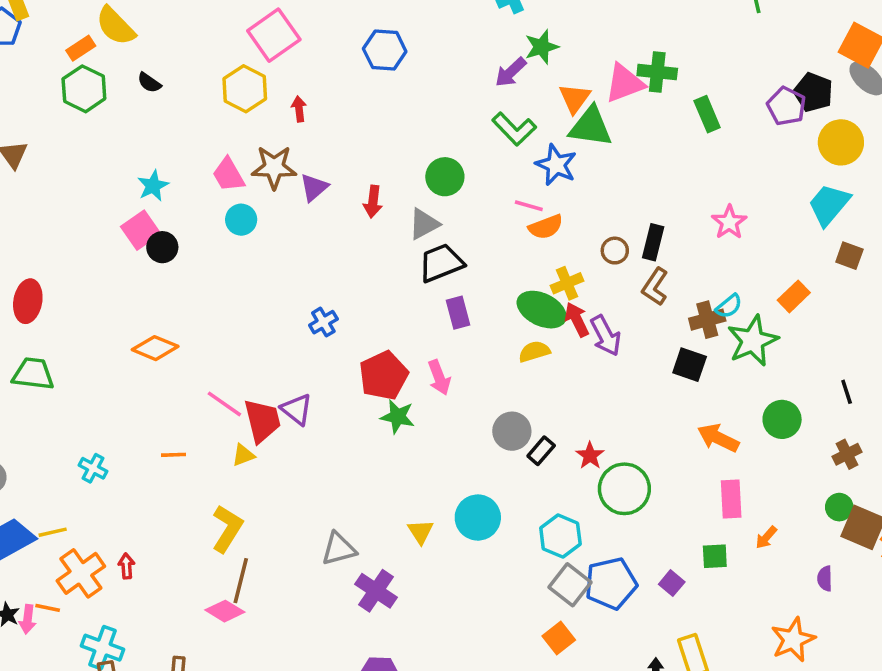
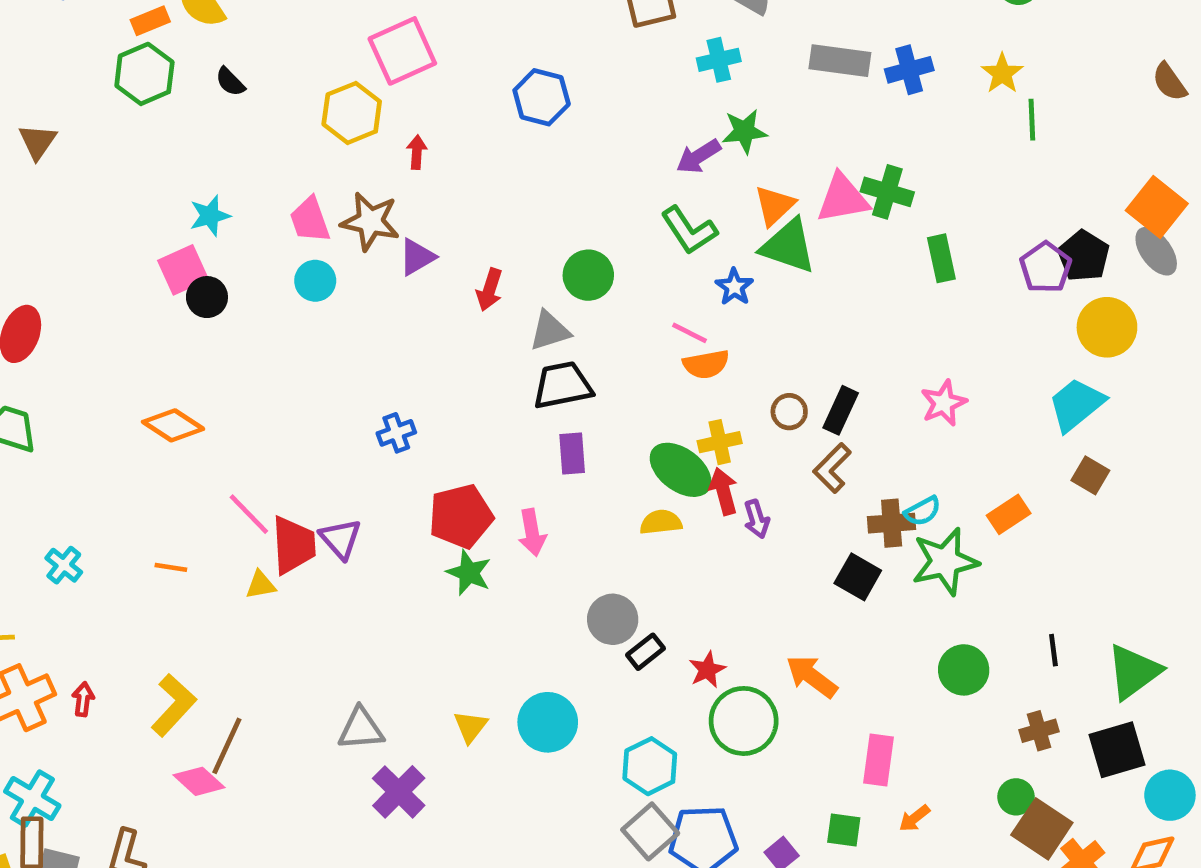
blue star: (556, 165) -> (734, 287), size x0.7
purple arrow: (606, 336) -> (757, 519), size x0.7
orange arrow: (718, 438) -> (812, 676), moved
yellow L-shape: (227, 529) -> (174, 705), moved

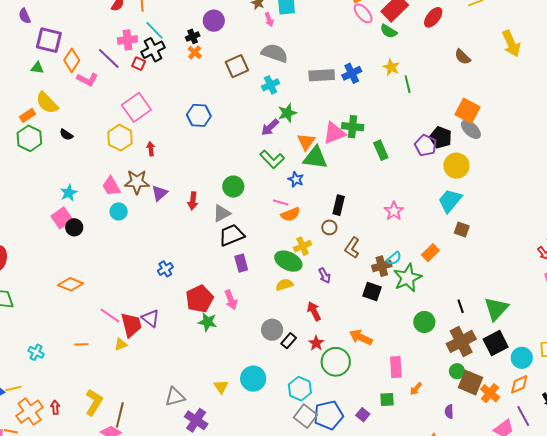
black rectangle: (841, 410) -> (339, 205), moved
red arrow: (723, 491) -> (314, 311), moved
brown cross: (1039, 731) -> (461, 341), size x1.8

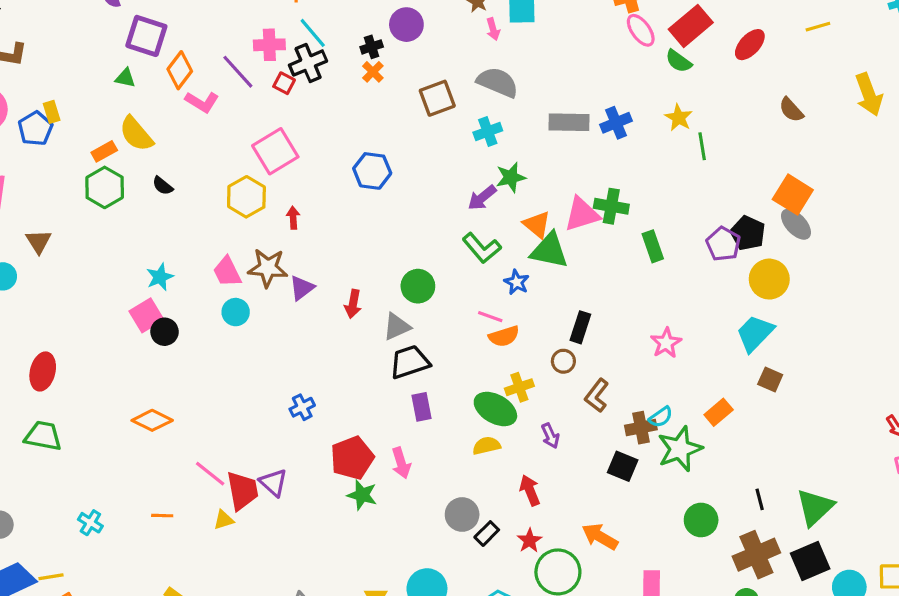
orange triangle: (306, 142) -> (537, 225), turned -30

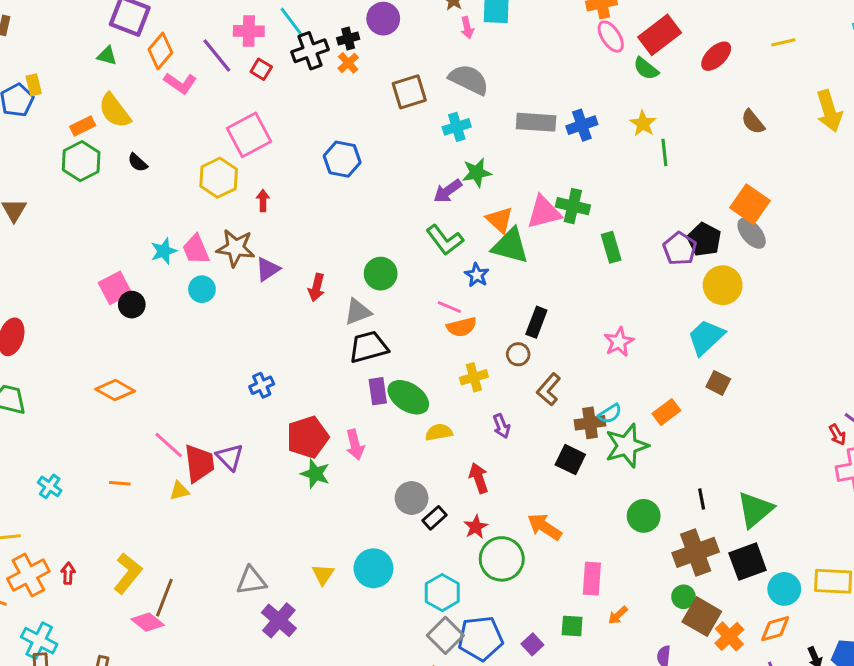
black cross: (308, 63) -> (310, 51), moved
cyan star: (160, 277) -> (164, 251), moved
green ellipse: (495, 409) -> (408, 397), moved

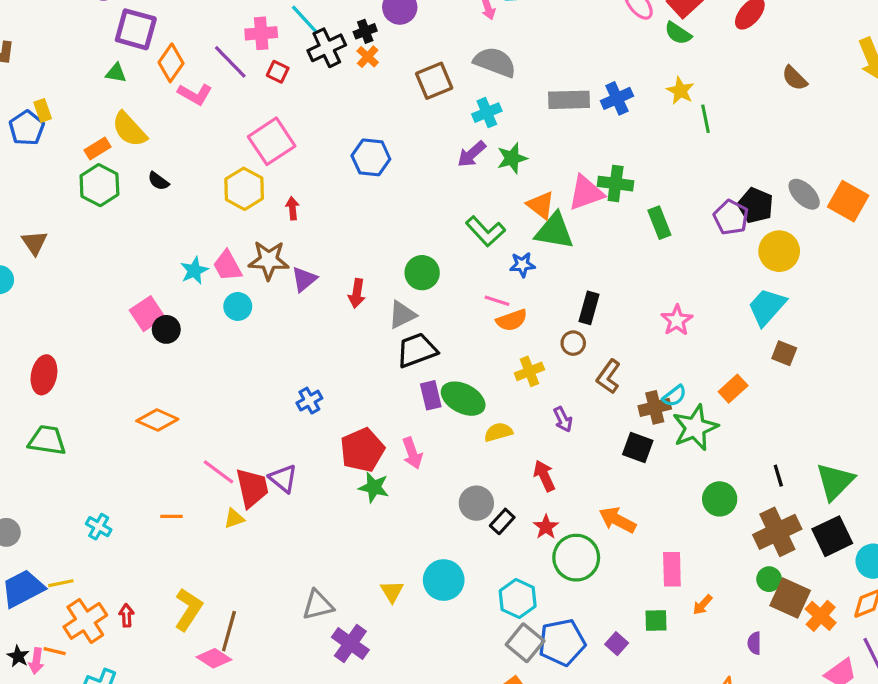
purple arrow: (448, 191) -> (472, 154), moved
orange square: (750, 204) -> (848, 201), moved
blue star: (477, 275) -> (522, 265), turned -30

